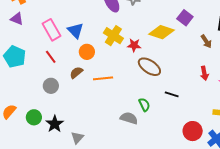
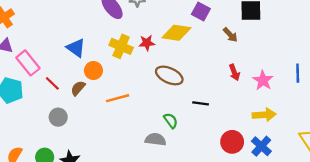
pink rectangle: (52, 30) -> (28, 63), moved
red star: (134, 45) -> (147, 43), moved
brown semicircle: (76, 73) -> (78, 88), moved

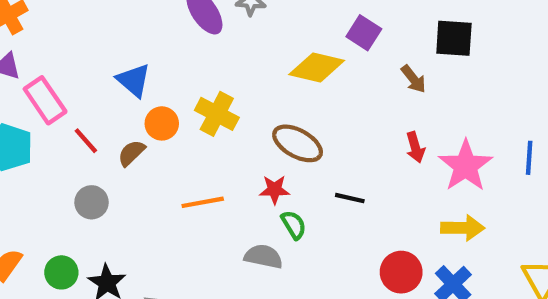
red star: (147, 43) -> (275, 190), moved
yellow cross: (121, 46) -> (217, 114), moved
pink star: (263, 80) -> (466, 166), size x1.4
orange line: (118, 98) -> (203, 202), moved

